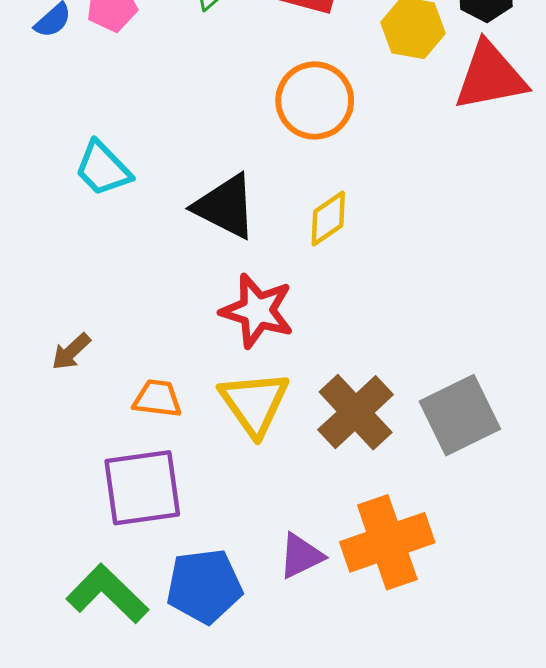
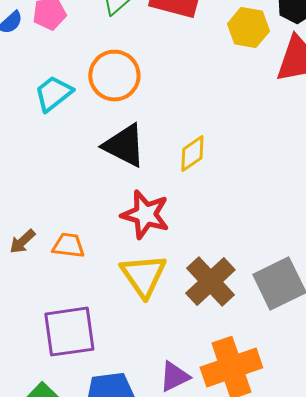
orange circle: (315, 101) -> (114, 76), moved
cyan trapezoid: (103, 169) -> (53, 94), moved, turned 96
orange trapezoid: (157, 399) -> (68, 246), moved

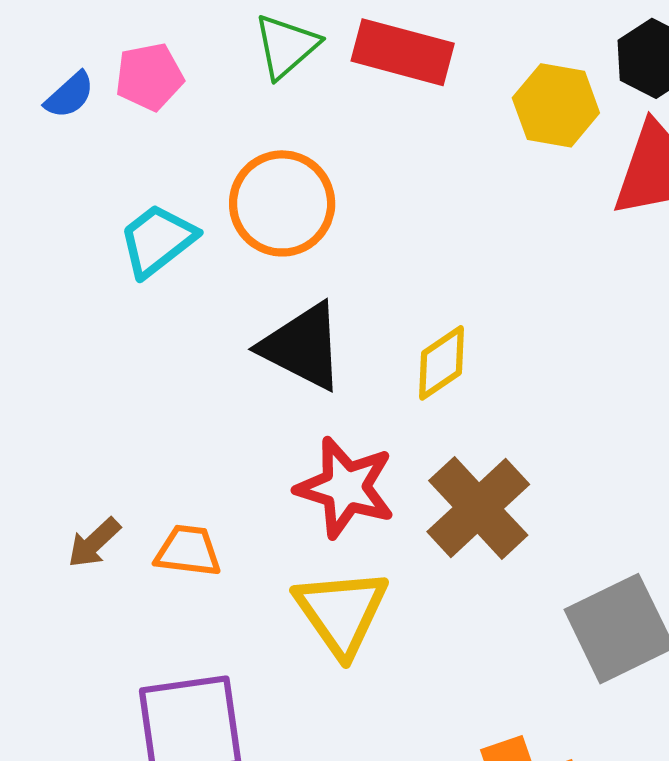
brown cross: (210, 282) -> (478, 508), moved

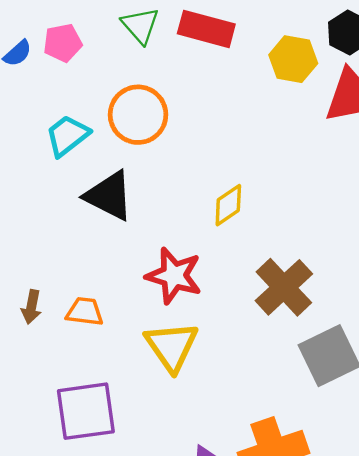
green triangle: (286, 46) -> (140, 26), turned -30
black triangle: (303, 347) -> (109, 196), moved
brown cross: (478, 508) -> (284, 287), moved
brown arrow: (94, 543) -> (31, 307), turned -36

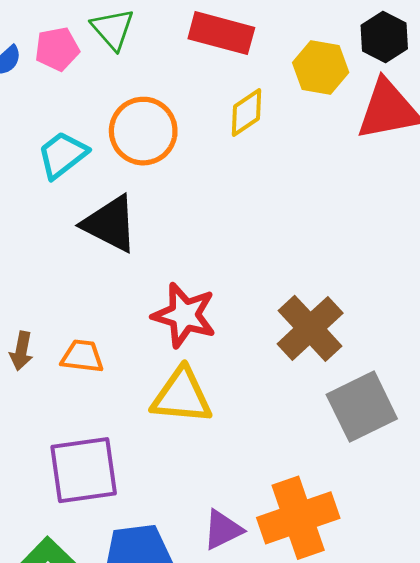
green triangle: (140, 26) -> (113, 29), moved
yellow diamond: (228, 205) -> (247, 112), moved
yellow triangle: (172, 346) -> (182, 396), turned -50

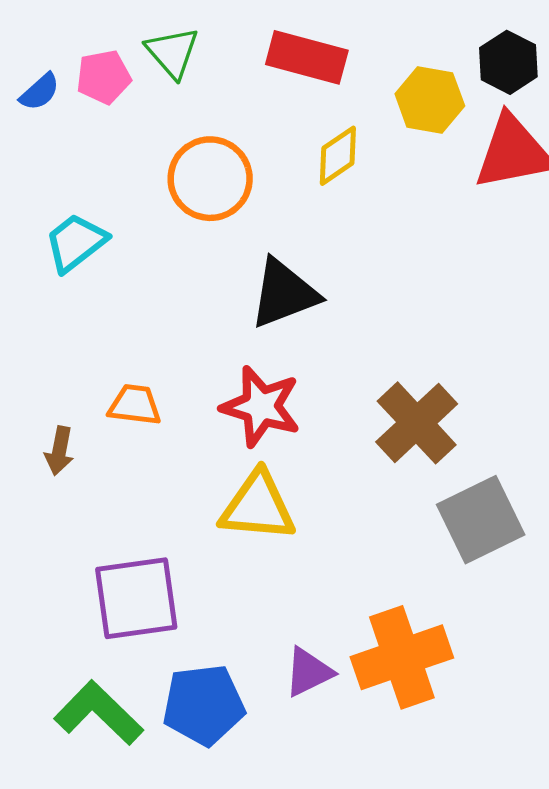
cyan trapezoid: (62, 155) -> (76, 243), moved
black triangle: (110, 224) -> (284, 293), moved, turned -48
orange trapezoid: (82, 356) -> (135, 405), moved

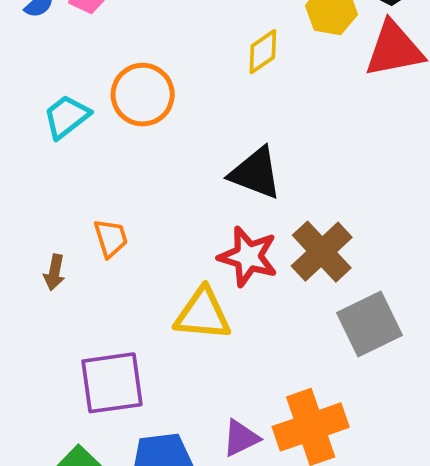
orange circle: (210, 179) -> (143, 95), moved
black triangle: (284, 293) -> (255, 173), moved, turned 42
orange trapezoid: (135, 405) -> (111, 238), turned 66
red star: (261, 407) -> (248, 256), moved

